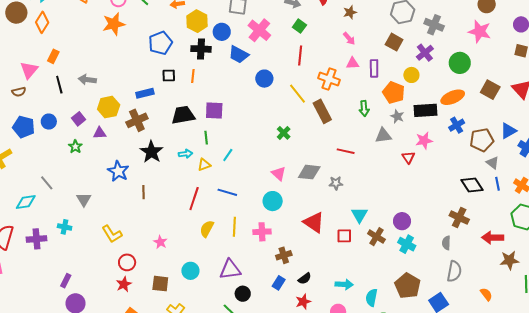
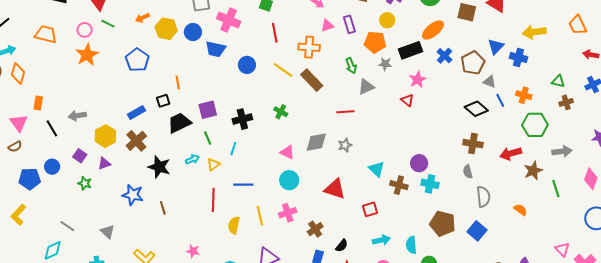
black cross: (201, 49) -> (242, 119), moved
black square: (169, 76) -> (163, 101), moved
gray triangle: (383, 136) -> (366, 87), moved
red square: (344, 236) -> (370, 209), moved

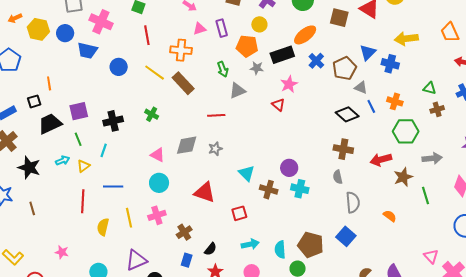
brown pentagon: (443, 224) -> (311, 245), moved

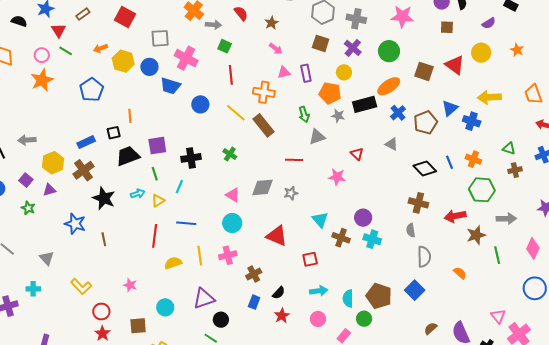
pink star: (289, 84) -> (337, 177), moved, turned 30
gray triangle: (361, 88) -> (392, 144), moved
yellow semicircle: (103, 227) -> (173, 263), turned 54

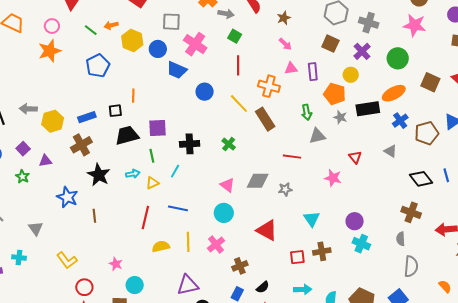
green line: (66, 51) -> (91, 30), moved
yellow hexagon: (53, 163) -> (53, 121), moved
brown cross: (341, 238) -> (322, 251), moved, turned -36
pink cross: (228, 255) -> (216, 245), turned -30
cyan circle: (165, 307) -> (135, 285), moved

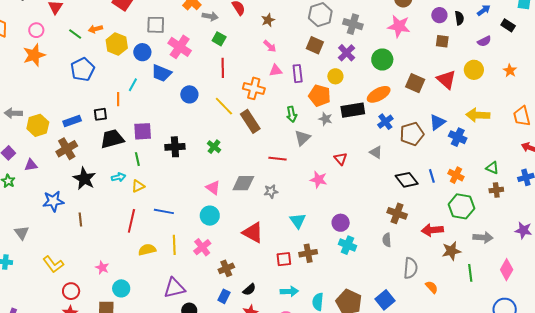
gray triangle: (317, 136) -> (303, 138), turned -30
cyan line: (175, 171) -> (133, 85), moved
blue star: (67, 197) -> (53, 201), turned -30
gray semicircle: (411, 266) -> (410, 268), moved

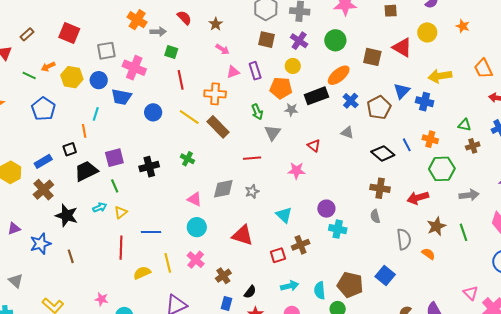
purple triangle: (31, 165) -> (14, 228), moved
brown star: (451, 251) -> (436, 226), moved

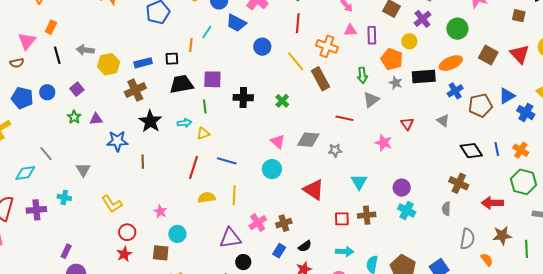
pink cross: (196, 260) -> (258, 223), moved

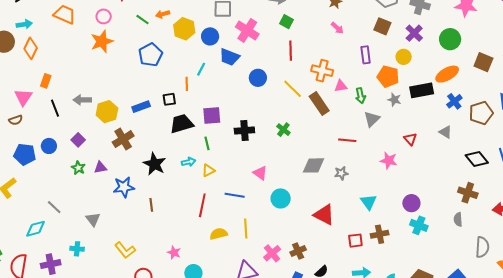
pink triangle: (350, 30) -> (341, 86), moved
brown cross: (135, 90) -> (123, 139), moved
pink triangle: (278, 142) -> (260, 173), moved

